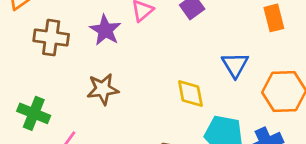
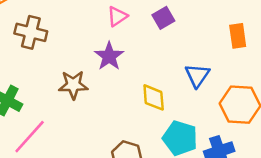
purple star: (105, 30) -> (109, 56), moved

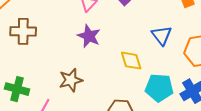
brown star: (73, 85) -> (71, 80), moved

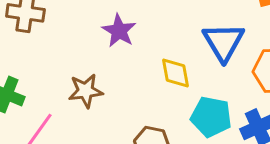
blue triangle: (162, 35) -> (223, 42), size x1.4

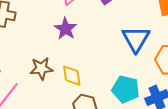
yellow diamond: (176, 73) -> (72, 76), moved

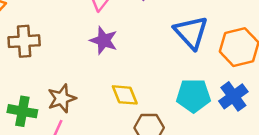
brown star: (41, 68) -> (62, 98), moved

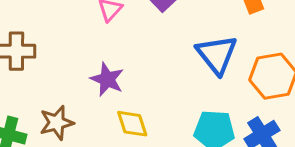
purple star: (104, 40) -> (107, 79), moved

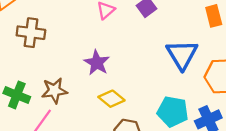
yellow diamond: (132, 124) -> (111, 99), turned -40

